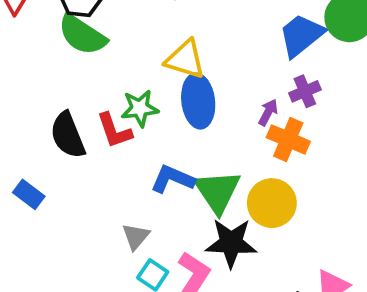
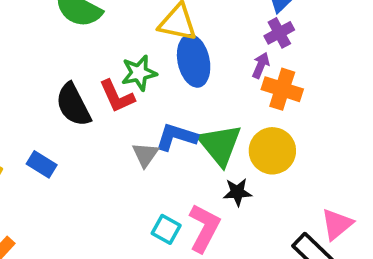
purple cross: (305, 91) -> (279, 33), moved
gray triangle: (136, 237) -> (145, 155), moved
black star: (231, 243) -> (237, 192), size x0.6

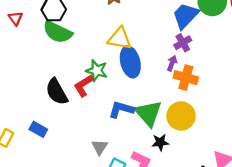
green star: (139, 73) -> (97, 71), turned 30
red L-shape: (117, 96) -> (84, 86), turned 85
gray triangle: (145, 155) -> (100, 147), moved

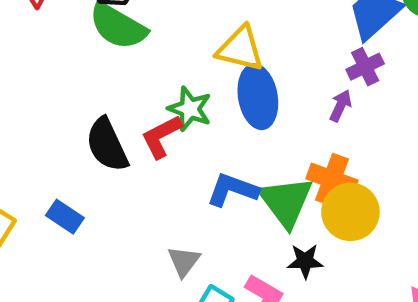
orange cross: (186, 78) -> (332, 179), moved

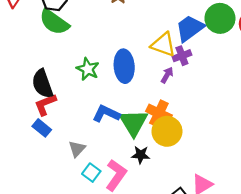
yellow triangle: (240, 49) -> (163, 45), moved
red L-shape: (161, 136) -> (45, 105), moved
blue rectangle: (65, 217) -> (42, 128), moved

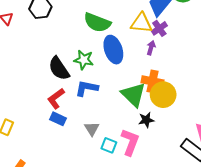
green semicircle: (54, 22) -> (97, 23), moved
black semicircle: (42, 84) -> (59, 69), moved
blue L-shape: (106, 114) -> (87, 88), moved

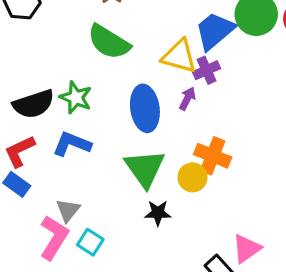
blue ellipse: (113, 50) -> (145, 108), moved
black semicircle: (59, 69) -> (34, 104), turned -85
orange cross: (153, 81) -> (213, 156), moved
yellow circle: (163, 95) -> (192, 177), size x0.7
pink L-shape: (130, 142) -> (54, 237), moved

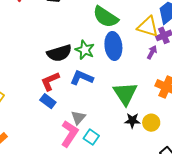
blue ellipse: (145, 108) -> (113, 46), moved
yellow circle: (192, 177) -> (151, 123), moved

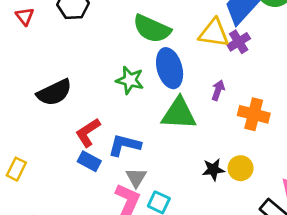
purple arrow: (152, 52) -> (218, 90), moved
black semicircle: (59, 53) -> (54, 92), moved
blue L-shape: (82, 78) -> (124, 145), moved
green triangle: (125, 94) -> (179, 114), moved, turned -44

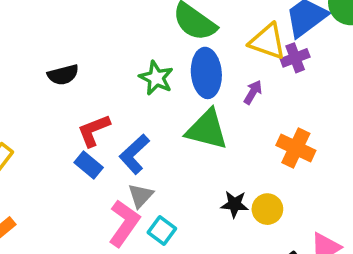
purple arrow: (218, 90) -> (253, 92), moved
black semicircle: (54, 92) -> (63, 75), size x0.7
blue L-shape: (124, 145) -> (134, 154), turned -68

